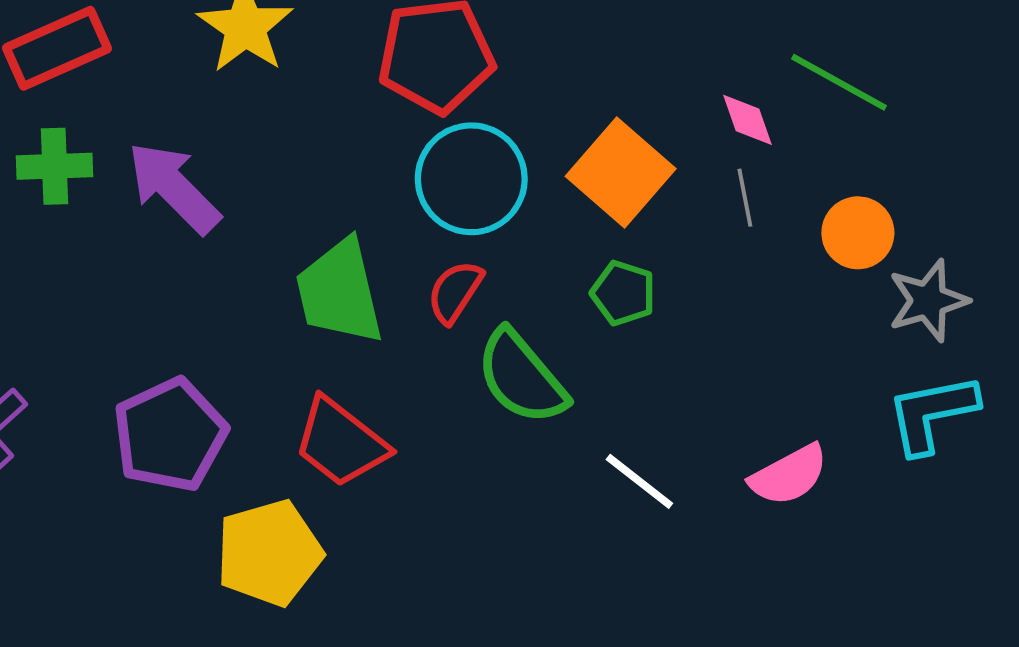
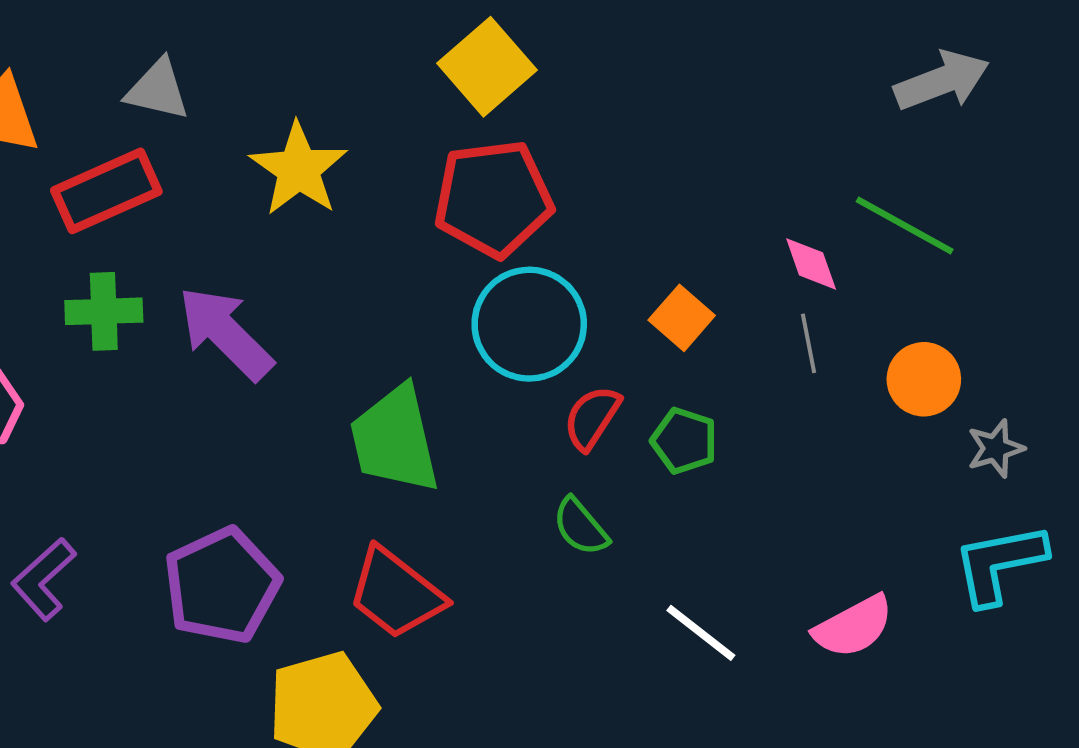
orange square: (621, 173) -> (682, 318), size x0.6
red semicircle: (455, 292) -> (592, 418), moved
gray star: (928, 301) -> (996, 448), size x0.7
green semicircle: (521, 377) -> (580, 527), size x0.6

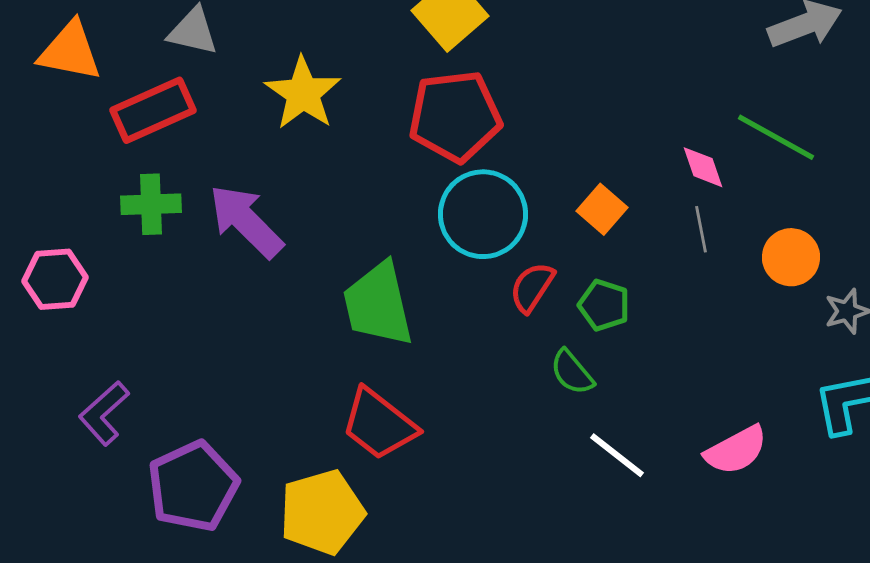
green semicircle: (580, 527) -> (572, 372), moved
purple pentagon: (222, 586) -> (193, 486), moved

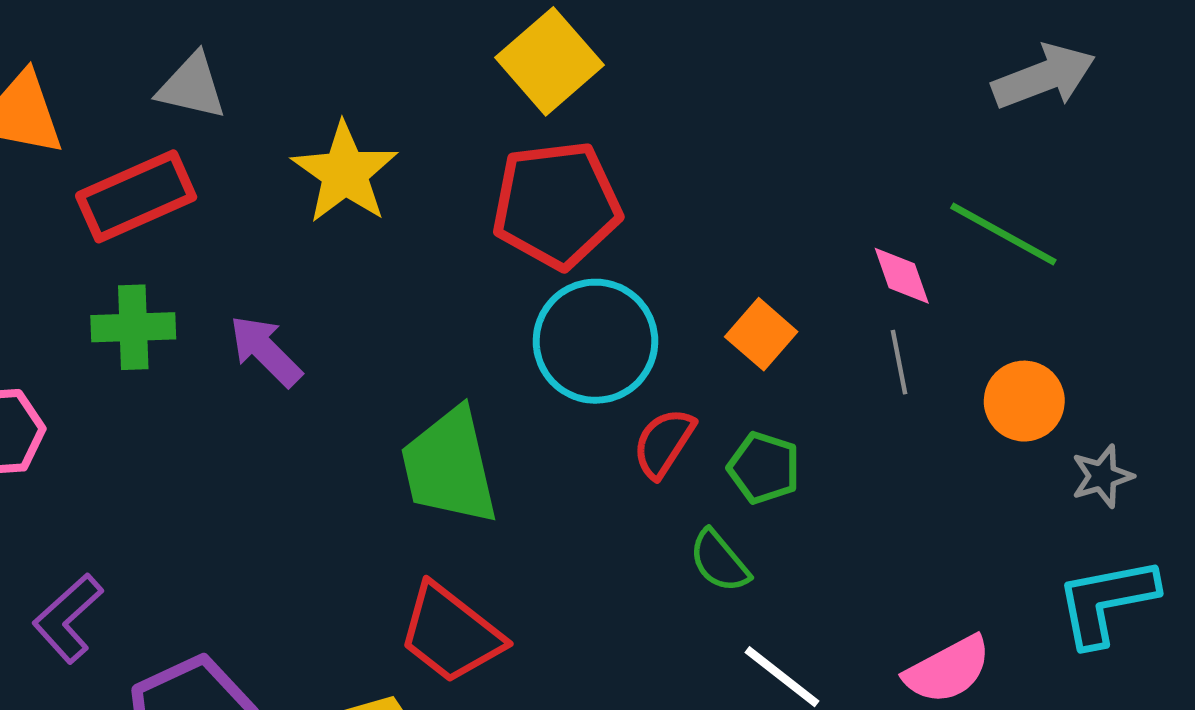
purple arrow: (246, 221) -> (266, 351), size x0.7

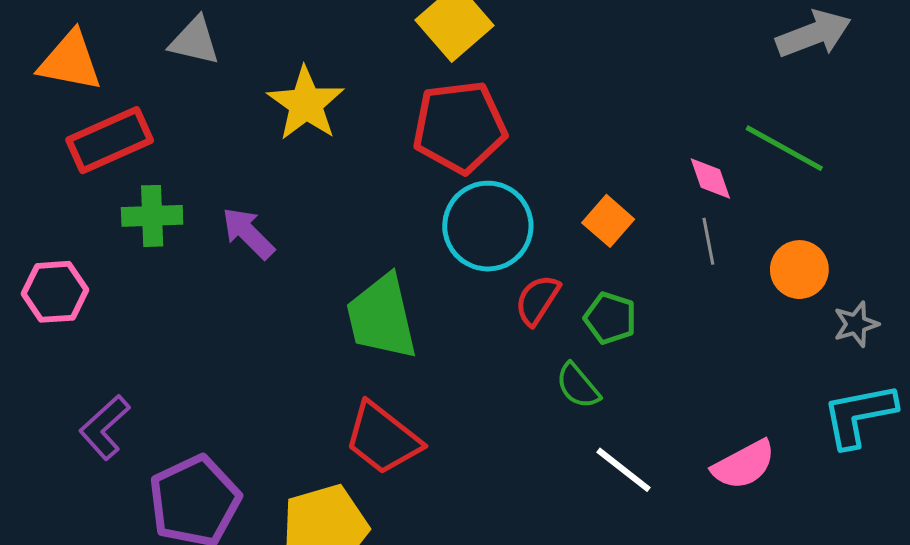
red rectangle: (136, 196) -> (110, 140), moved

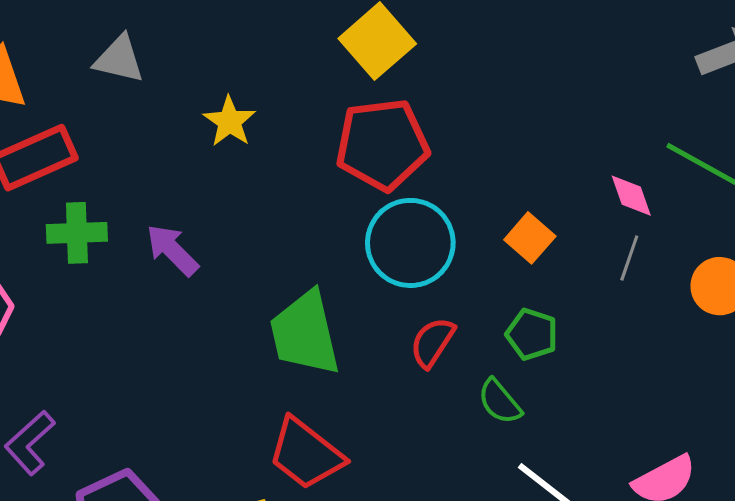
yellow star: (306, 104) -> (230, 121), size x0.7
gray line: (708, 241) -> (629, 258), turned 30
red semicircle: (537, 300) -> (432, 342), moved

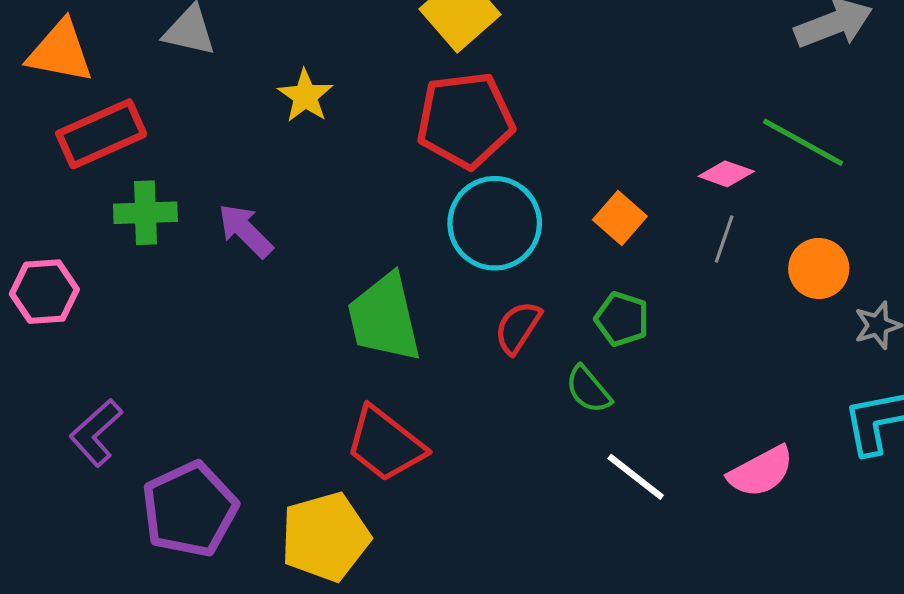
pink diamond: (631, 196) -> (726, 174), turned -51

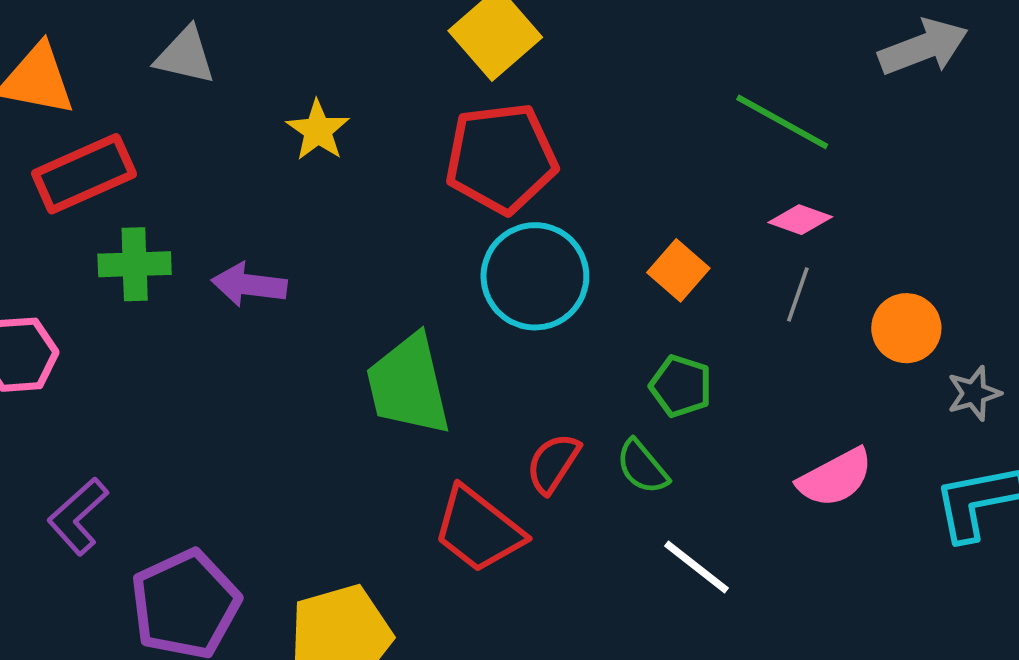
green line: (803, 142) -> (782, 122), moved
purple arrow: (245, 231) -> (249, 285), turned -38
red semicircle: (518, 327) -> (553, 463), moved
red trapezoid: (385, 444) -> (478, 530), moved
pink semicircle: (761, 472) -> (835, 478), moved

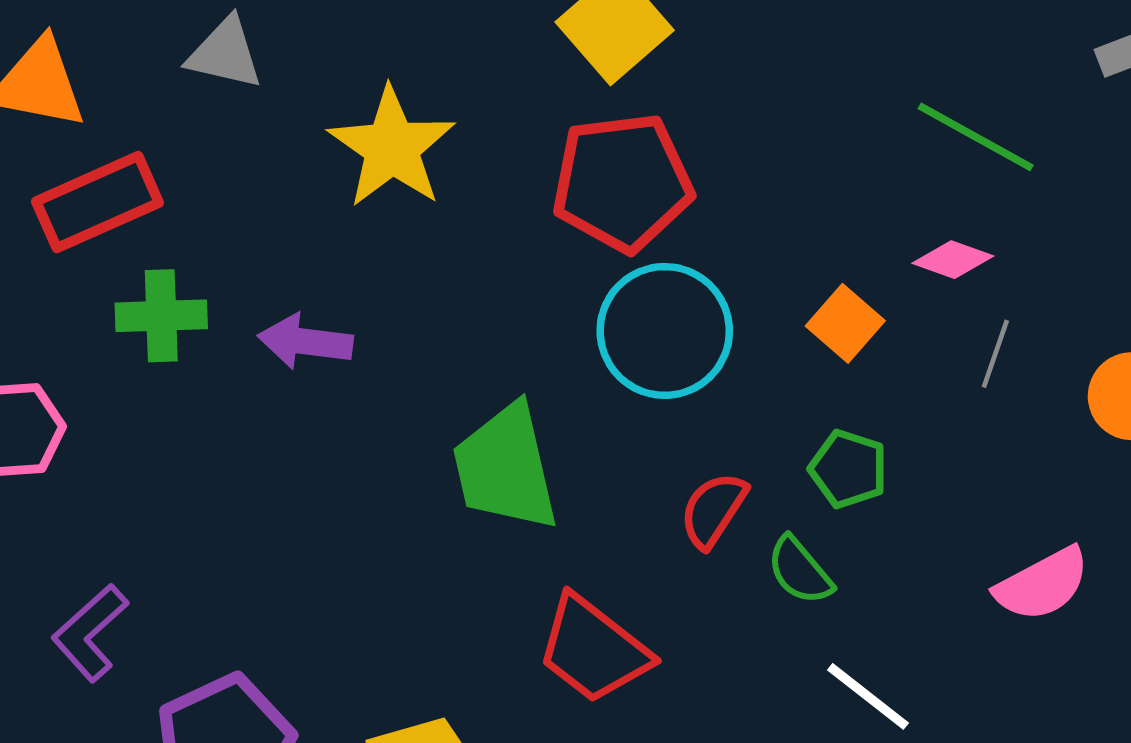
yellow star: (318, 130) -> (392, 147), size x1.6
pink diamond: (800, 220) -> (953, 260), moved
red semicircle: (553, 463) -> (713, 510), moved

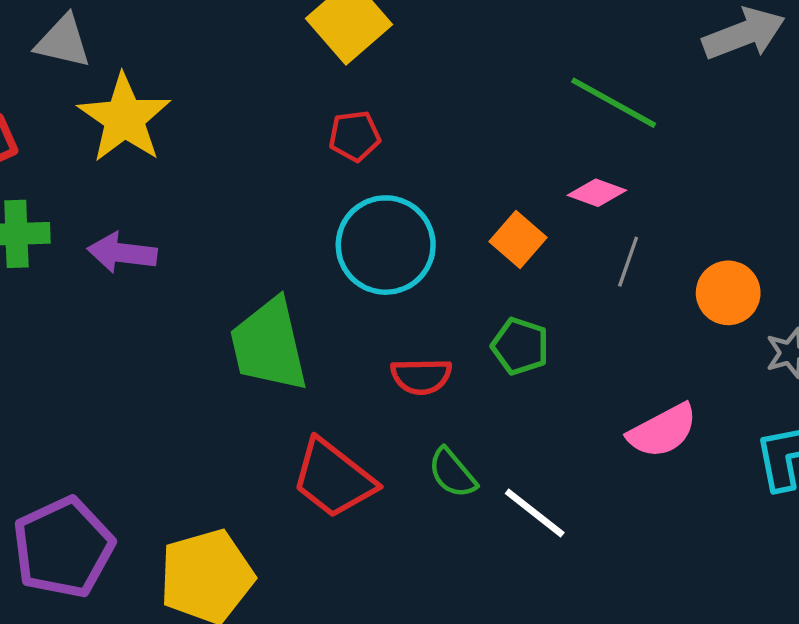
yellow star: (392, 147) -> (124, 118), moved
red pentagon: (622, 182) -> (355, 136), size x0.5
red semicircle: (713, 510) -> (421, 376), turned -124
green semicircle: (800, 571) -> (452, 473), moved

